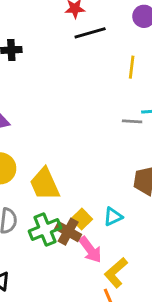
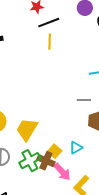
yellow line: (132, 67) -> (50, 42), moved
gray line: (132, 121) -> (84, 100), moved
yellow trapezoid: (45, 184) -> (27, 129), turned 60

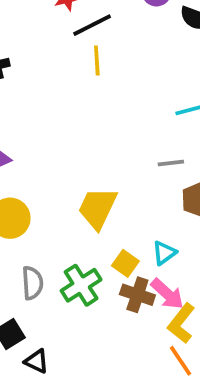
yellow trapezoid: (27, 129) -> (97, 208), moved
brown cross: (46, 161) -> (137, 295), moved
pink arrow: (62, 172) -> (167, 294), moved

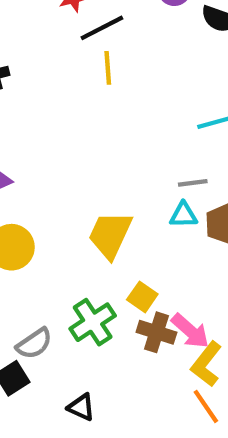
cyan triangle: (164, 253) -> (183, 215), moved, turned 35
gray semicircle: (32, 283) -> (34, 344), moved, turned 60
black triangle: (37, 361) -> (81, 407), moved

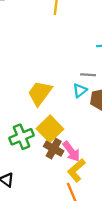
cyan triangle: (183, 215) -> (80, 90), turned -48
yellow square: (142, 297) -> (50, 129), size x1.6

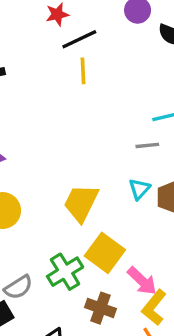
gray line: (88, 75) -> (147, 145), moved
brown cross: (54, 149) -> (101, 308), moved

